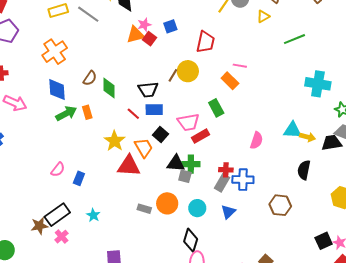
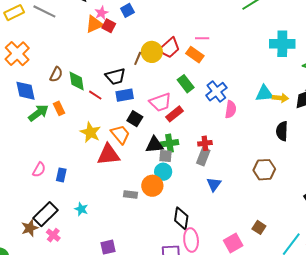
red trapezoid: (206, 42) -> (169, 48), moved, turned 45
red line: (133, 114) -> (95, 95), moved
blue cross: (243, 180) -> (216, 92), moved, turned -30
cyan circle: (197, 208) -> (163, 172), moved

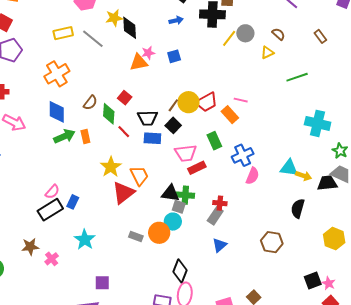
red square: (109, 26) -> (125, 98), moved
black square: (135, 119) -> (173, 125), moved
red triangle: (108, 155) -> (123, 193), turned -45
cyan star: (81, 209) -> (85, 240), size x1.5
black rectangle: (46, 214) -> (50, 210), moved

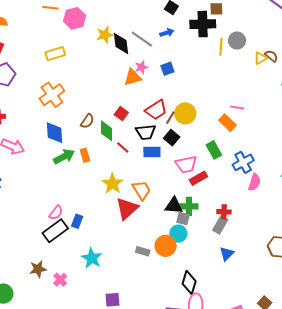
brown semicircle: (278, 34) -> (271, 56), moved
yellow line: (229, 38) -> (221, 47), turned -30
gray line: (93, 39) -> (142, 39), moved
red trapezoid: (207, 102) -> (156, 110), moved

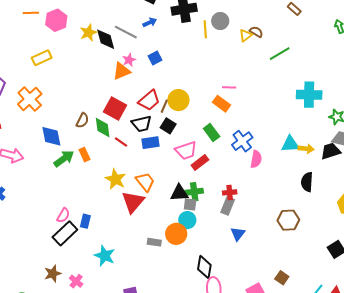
orange cross: (52, 95) -> (30, 99), moved
red square: (121, 114) -> (115, 109), size x1.6

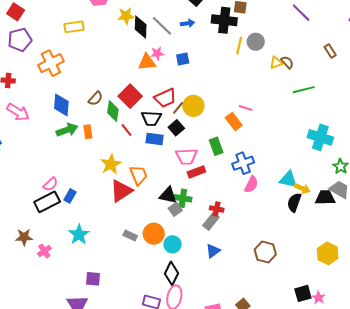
black semicircle: (307, 182) -> (294, 202), moved
gray square: (190, 204) -> (175, 209), turned 32
cyan circle: (187, 220) -> (172, 244), moved

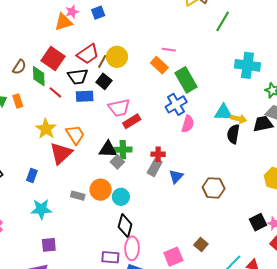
green line: (304, 90) -> (223, 21), turned -35
green rectangle: (216, 146) -> (186, 80), moved, size x1.4
blue rectangle: (70, 196) -> (32, 176), moved
cyan star: (79, 235) -> (41, 209), moved, turned -30
blue triangle: (213, 251) -> (176, 176), moved

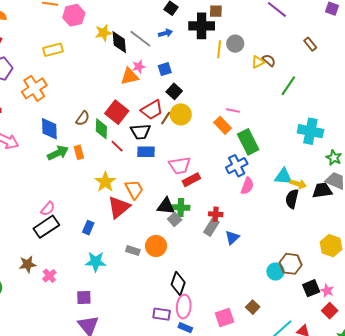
black square: (104, 81) -> (174, 91), moved
brown hexagon: (214, 188) -> (291, 264), moved
cyan circle: (121, 197) -> (275, 271), moved
purple square: (49, 245) -> (84, 297), moved

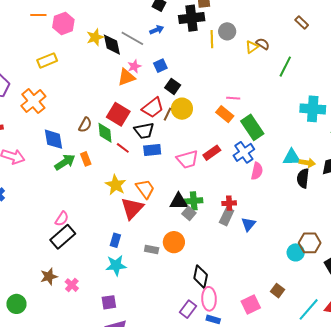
red rectangle: (191, 180) -> (212, 153), moved
blue rectangle: (88, 228) -> (115, 240), moved
purple rectangle: (162, 314) -> (188, 309), turned -54

